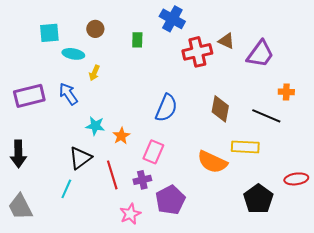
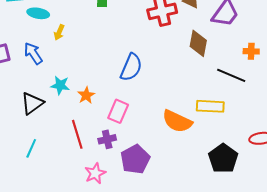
brown diamond: (220, 109) -> (198, 43), moved
black triangle: (80, 158) -> (32, 103), moved

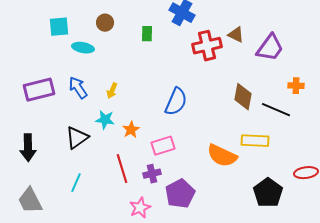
yellow arrow: (59, 32) -> (112, 91), moved
brown diamond: (198, 43) -> (243, 97), moved
pink rectangle: (118, 111) -> (163, 146), turned 50

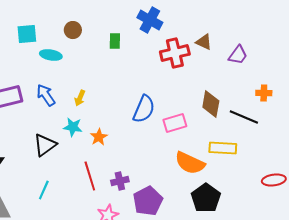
purple trapezoid: (270, 48) -> (238, 55), size x0.7
pink rectangle: (163, 146) -> (175, 123), moved
black pentagon: (268, 193) -> (206, 198), moved

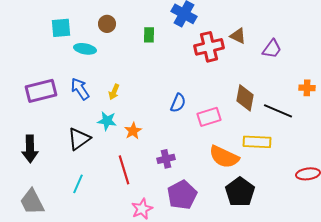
orange cross: (264, 93) -> (307, 88), moved
blue semicircle: (144, 109) -> (178, 103), size x0.7
purple cross: (120, 181) -> (166, 159), moved

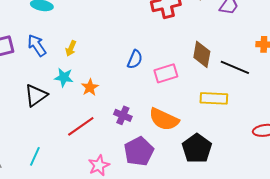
orange semicircle: (224, 157) -> (164, 119), moved
purple cross: (166, 159) -> (123, 115), turned 36
red line: (124, 170) -> (81, 126), turned 72
cyan line: (78, 184) -> (35, 156), moved

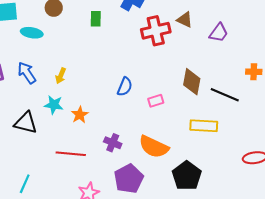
pink rectangle: (166, 73) -> (156, 101), size x0.7
black triangle: (36, 95) -> (26, 123), turned 50
red line: (81, 126) -> (71, 154), turned 40

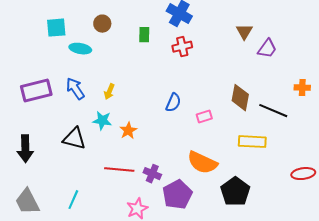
brown triangle: (185, 20) -> (244, 32), moved, turned 36
red cross: (156, 31) -> (182, 47), moved, size x0.7
purple cross: (113, 143) -> (152, 174), moved

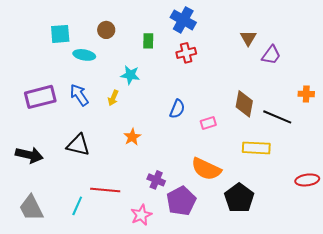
cyan star: (102, 121) -> (130, 75), moved
black arrow: (25, 149) -> (29, 155), turned -76
red line: (119, 170) -> (105, 190), moved

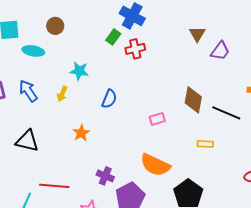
green rectangle: (148, 41) -> (113, 37), moved, turned 35
blue semicircle: (177, 109) -> (109, 99), moved
yellow rectangle: (256, 148) -> (205, 144), size x0.6

